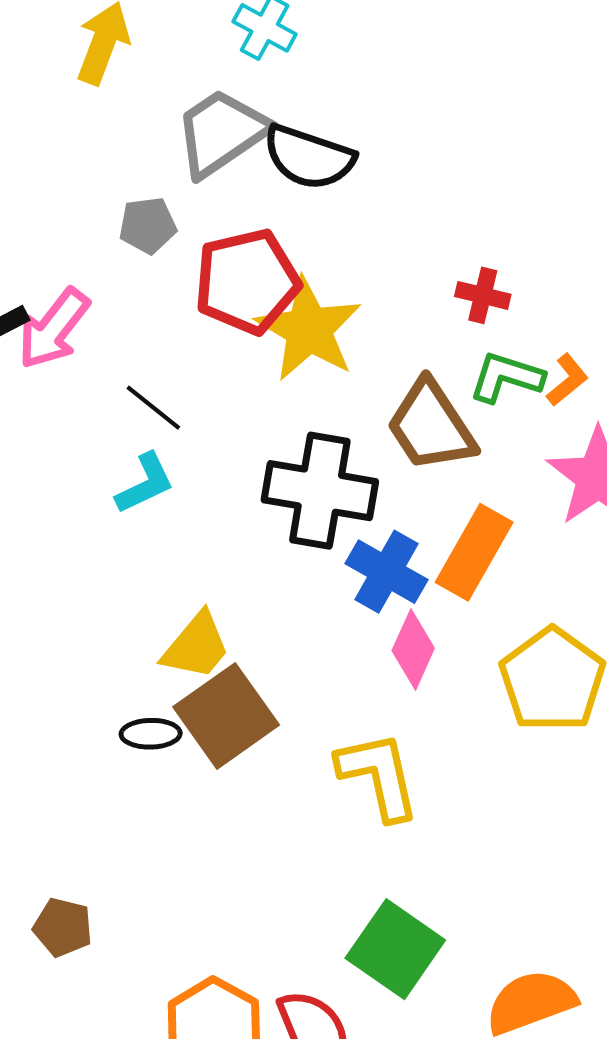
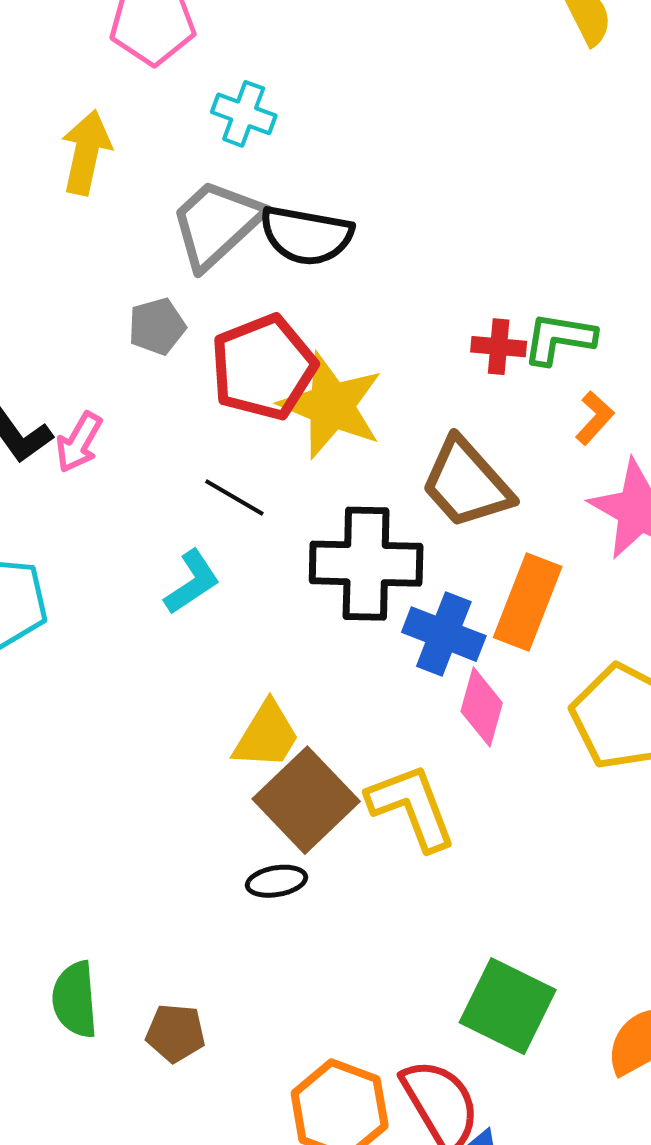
pink arrow: (54, 329) -> (79, 442), size x0.7
green L-shape: (506, 377) -> (559, 339), moved
black line: (153, 408) -> (234, 498), moved
black ellipse: (151, 734) -> (276, 881), moved
yellow L-shape: (378, 776) -> (412, 807), moved

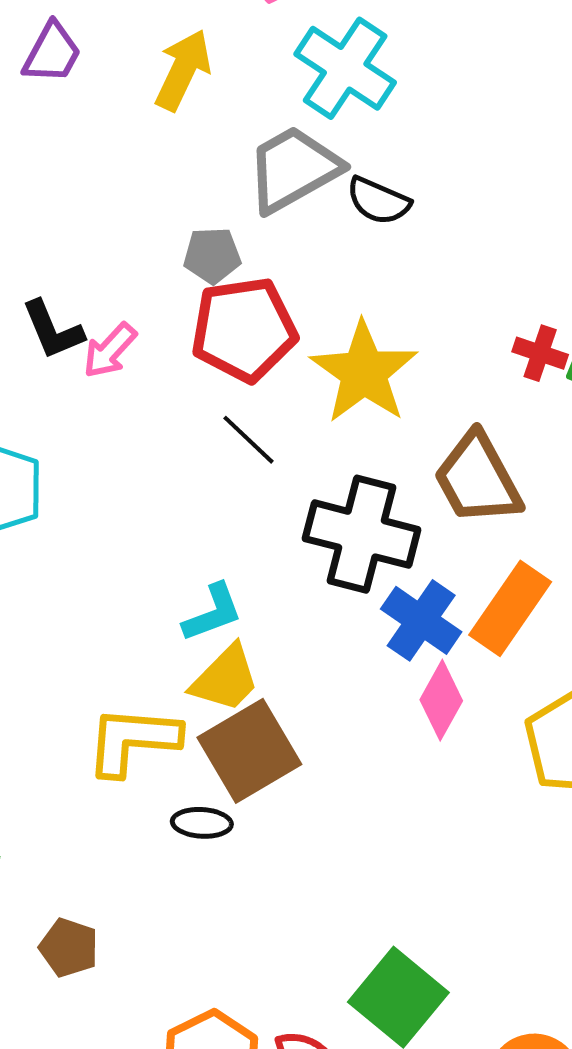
cyan cross: (244, 114) -> (345, 68), size x1.6
black semicircle: (306, 235) -> (378, 201), size x0.7
red pentagon: (263, 367) -> (244, 329), moved
cyan L-shape: (192, 582) -> (213, 613), moved
yellow L-shape: (412, 807) -> (133, 741), moved, turned -78

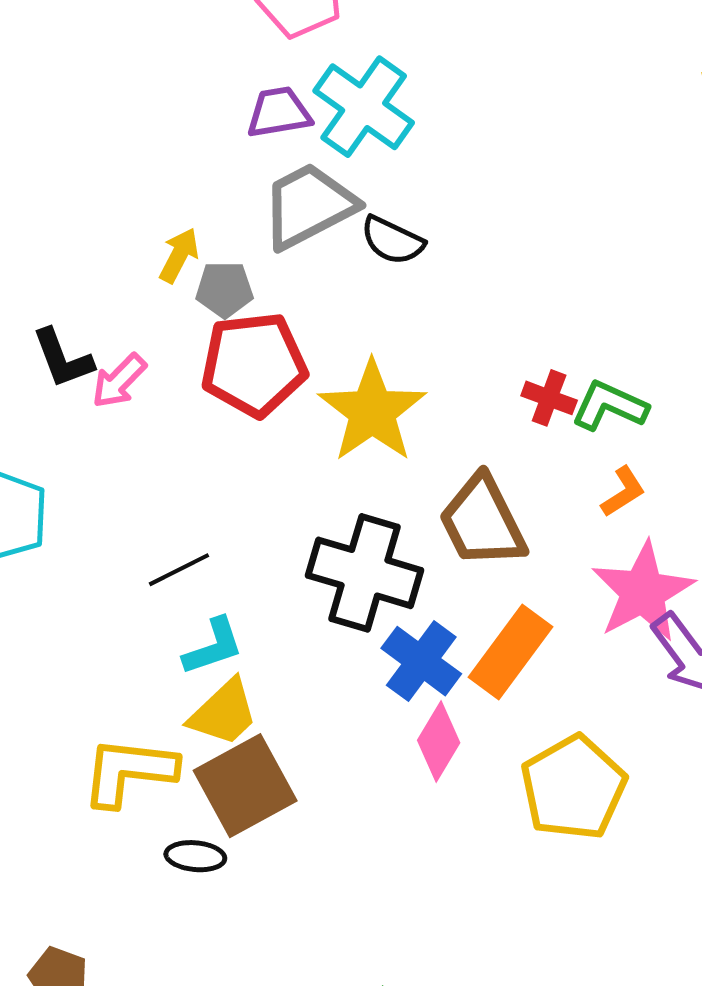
purple trapezoid: (52, 53) -> (279, 112), moved, turned -130
yellow arrow: (183, 70) -> (179, 255), moved, size x0.7
black line: (248, 440) -> (179, 570), moved, turned -72

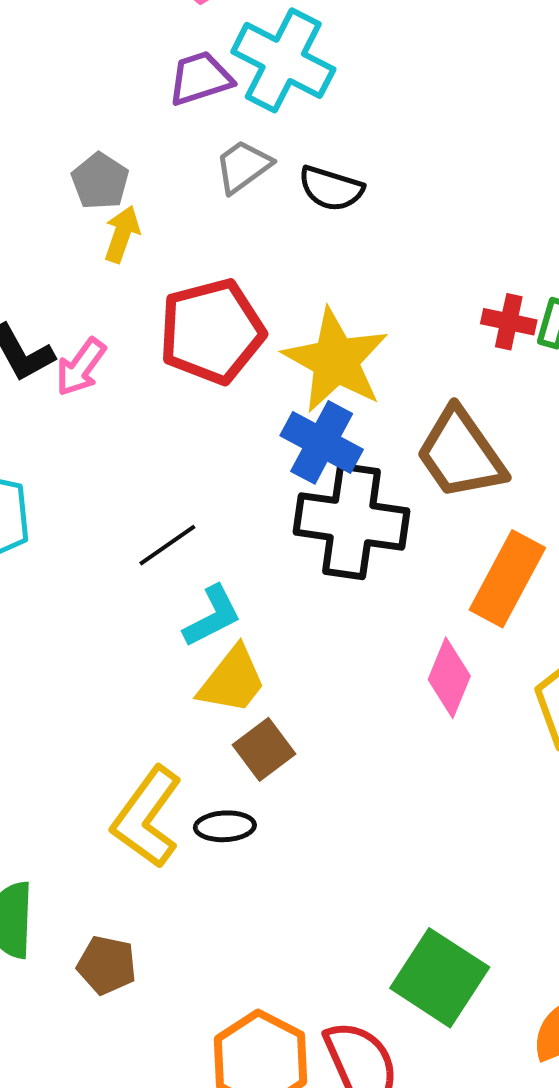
gray trapezoid: (309, 206) -> (243, 166), size x0.6
gray pentagon: (224, 289) -> (100, 181), moved, turned -30
blue cross: (421, 661) -> (322, 442), moved
yellow L-shape: (129, 772) -> (147, 817), moved, turned -52
brown square: (245, 786) -> (264, 749), size x0.6

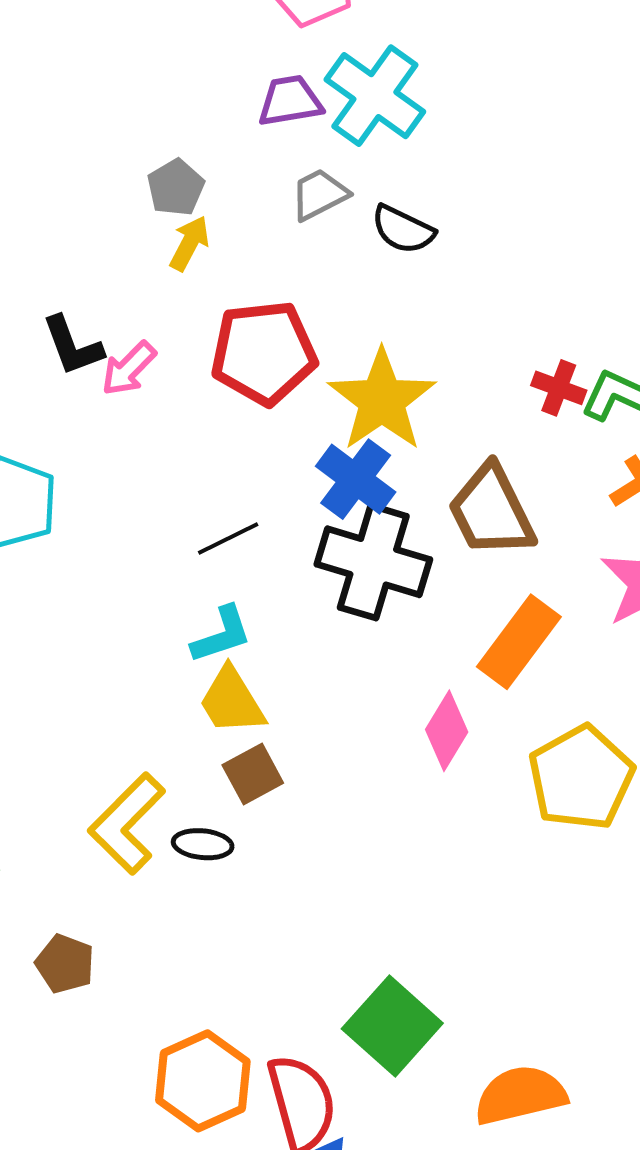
black line: (167, 545) -> (228, 539), moved
yellow trapezoid: (232, 680) -> (232, 701), turned 102

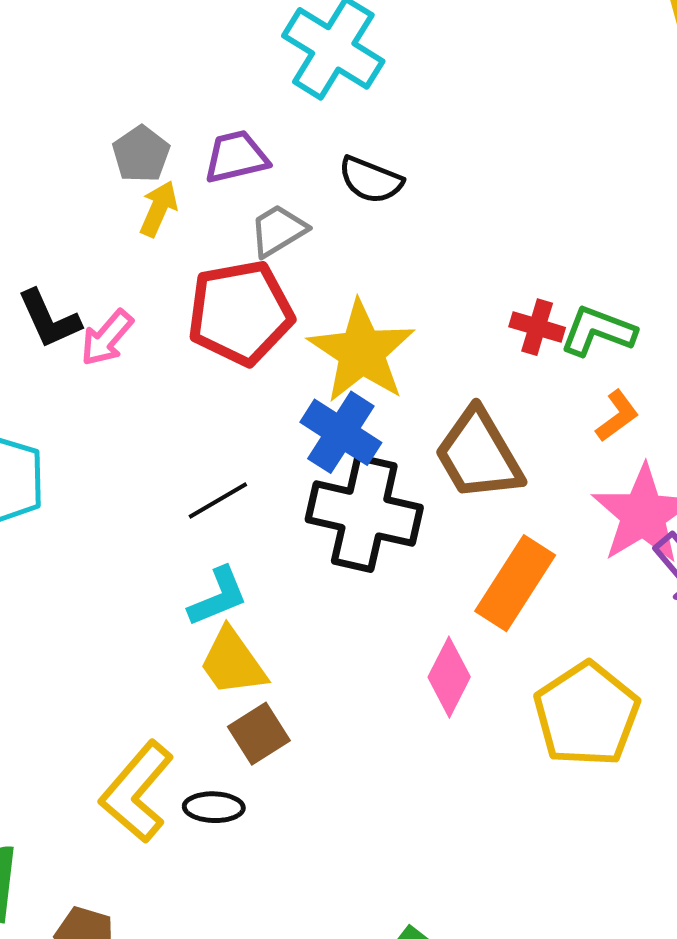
purple trapezoid: (290, 101) -> (236, 157), moved
gray trapezoid: (319, 194) -> (278, 231), moved

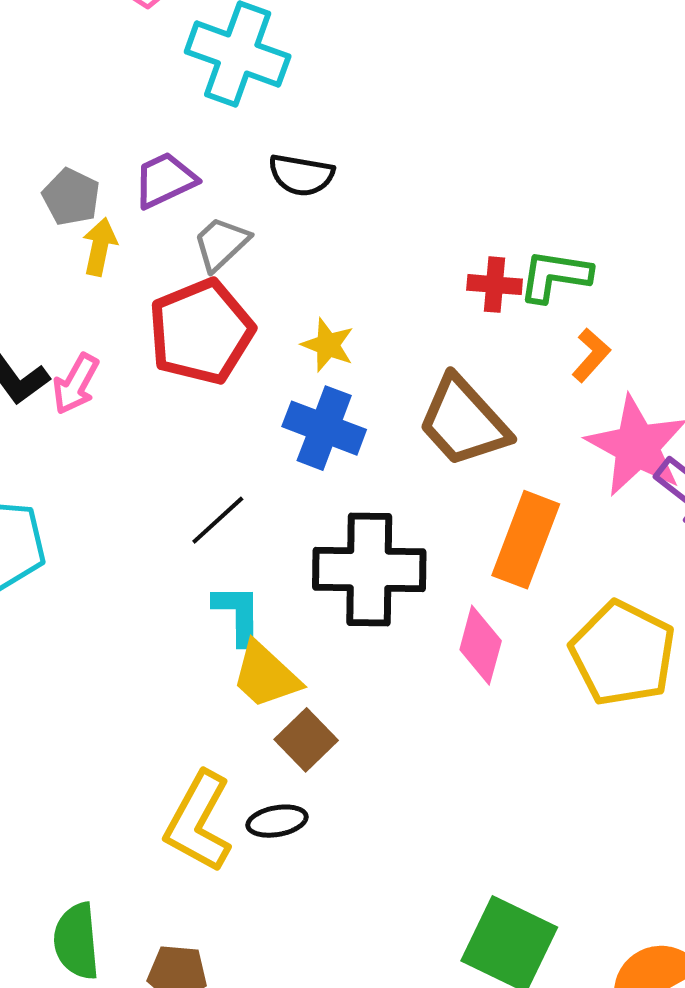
yellow star: (362, 352) -> (328, 345), size x0.5
black cross: (364, 514) -> (369, 570), moved
cyan L-shape: (218, 597) -> (238, 614), turned -56

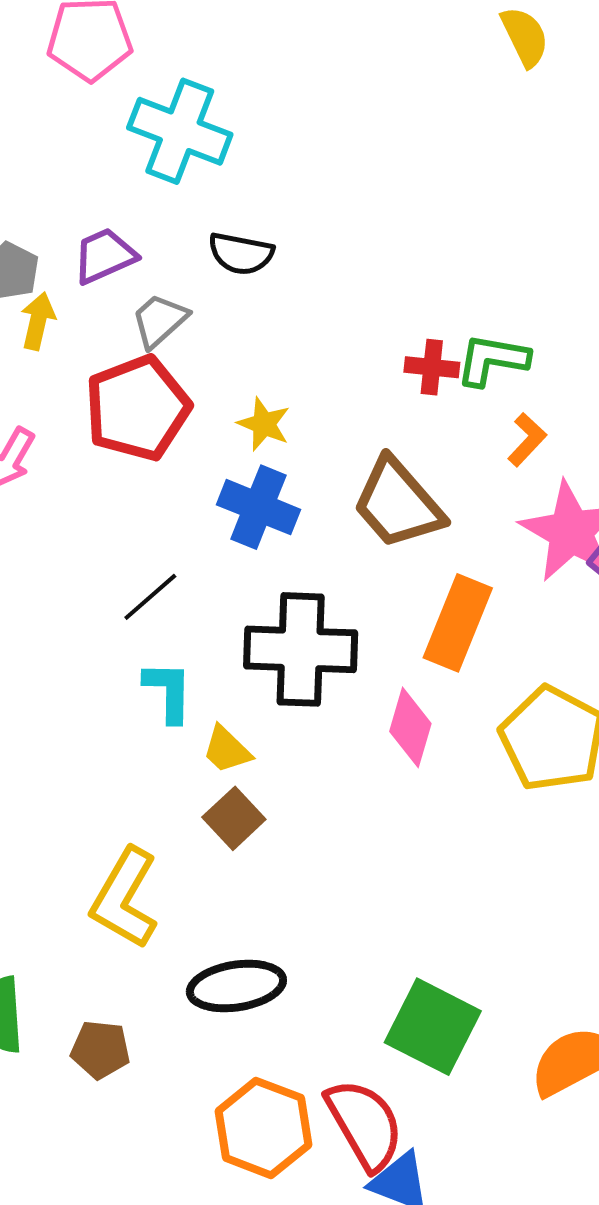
yellow trapezoid: (266, 675) -> (227, 750), moved, size x0.7
black ellipse: (277, 821) -> (236, 986), moved, size x1.6

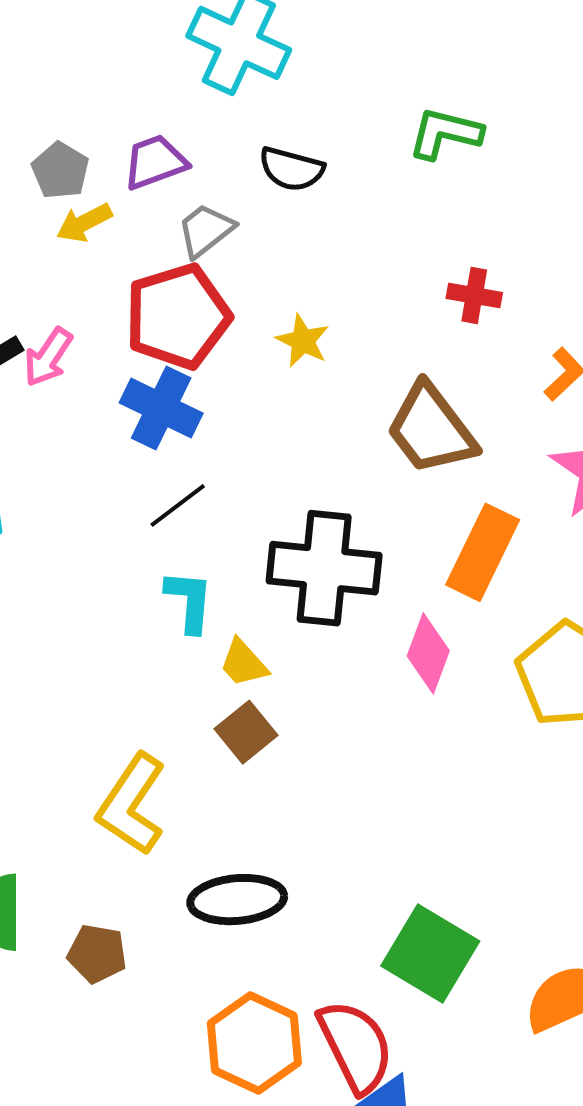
yellow arrow: (38, 321) -> (84, 223), turned -134
green L-shape: (492, 360) -> (445, 133), moved
blue cross: (259, 507) -> (161, 408), moved

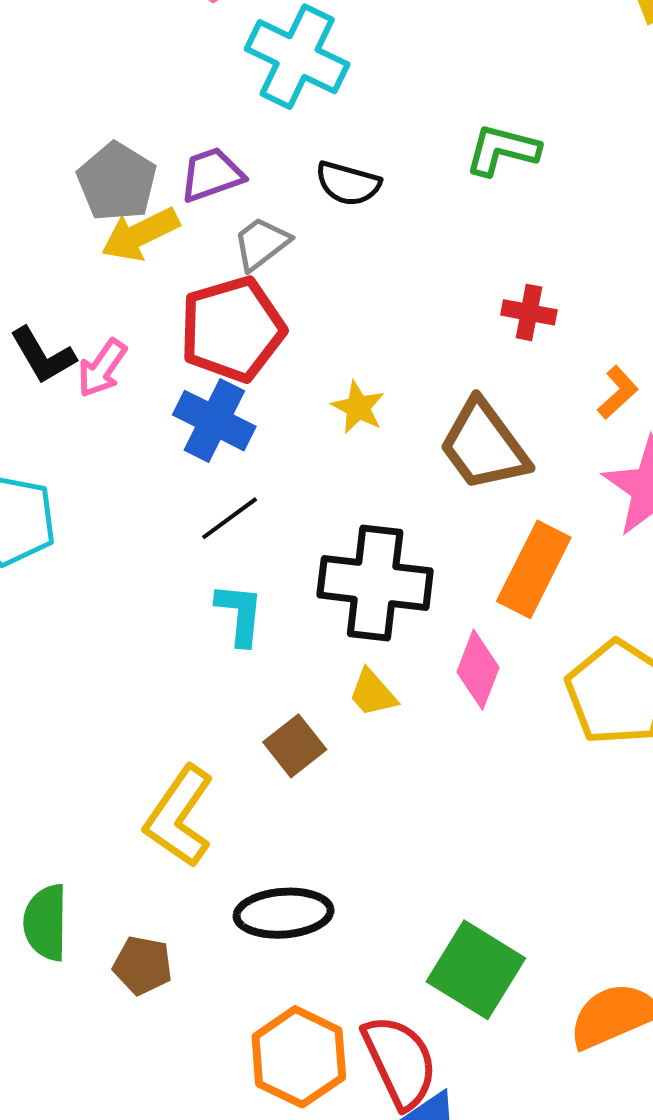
gray pentagon: (60, 171) -> (117, 182), size x1.4
yellow arrow: (84, 223) -> (140, 234), size x1.4
yellow star: (303, 341) -> (358, 407), moved
yellow trapezoid: (244, 663) -> (373, 693), moved

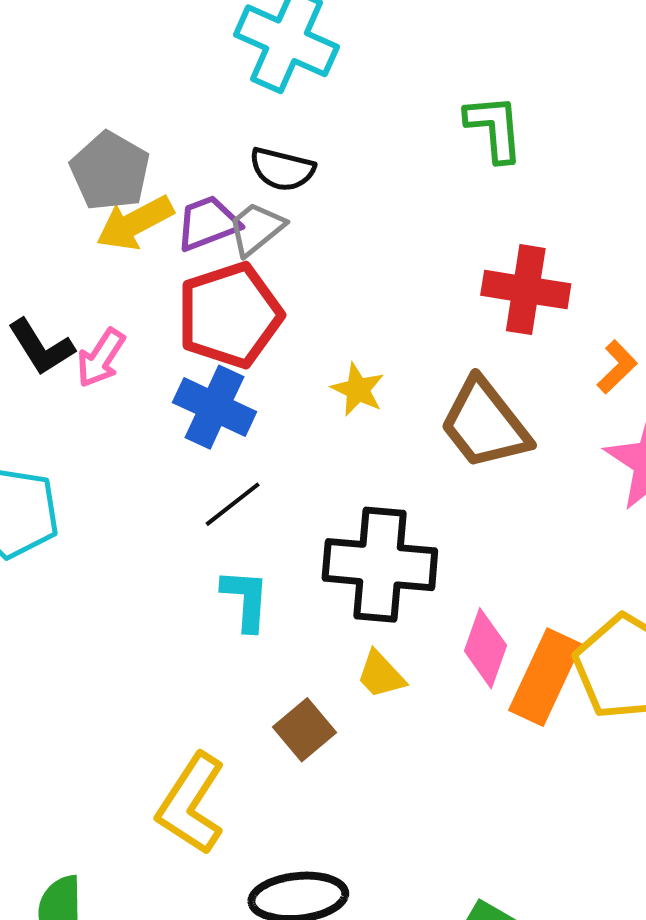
green L-shape: (502, 150) -> (494, 128), turned 72
purple trapezoid: (212, 175) -> (208, 223), moved
black semicircle: (348, 183) -> (282, 169), moved
red cross: (529, 312) -> (526, 290), size x1.6
orange rectangle: (534, 569) -> (545, 677), moved

